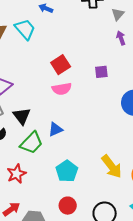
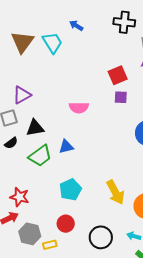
red square: (61, 65) -> (118, 75), moved
black triangle: (22, 116) -> (35, 128), turned 48
red star: (16, 174) -> (19, 197), moved, turned 30

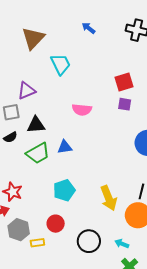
cyan trapezoid: (52, 43) -> (61, 64), moved

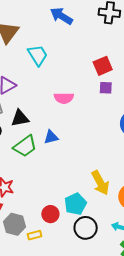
blue arrow: (89, 28) -> (61, 16), size x1.6
cyan pentagon: (64, 190) -> (75, 204), moved

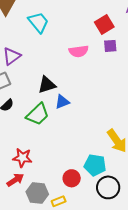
pink semicircle: (64, 98) -> (79, 51), moved
black triangle: (20, 118) -> (47, 85), moved
cyan pentagon: (75, 204) -> (95, 165), turned -30

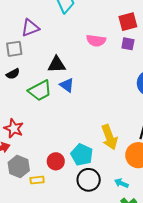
blue triangle: (62, 102) -> (67, 85), turned 42

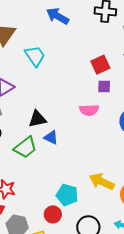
pink semicircle: (96, 41) -> (89, 110), moved
yellow arrow: (109, 137) -> (102, 182), turned 145
cyan pentagon: (82, 155) -> (67, 195), moved

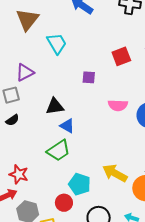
purple square: (104, 86) -> (89, 77), moved
pink semicircle: (89, 110) -> (118, 105), moved
green trapezoid: (25, 147) -> (59, 151), moved

